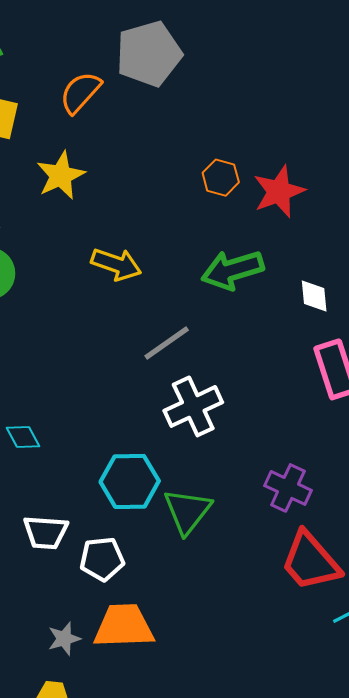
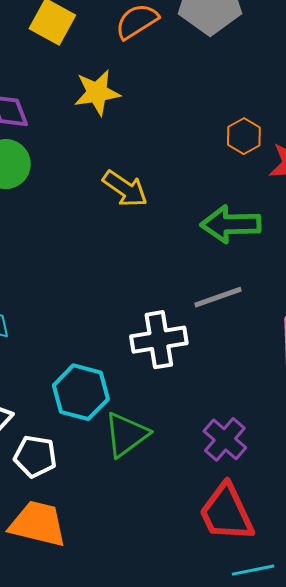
gray line: (167, 343) -> (218, 297), moved

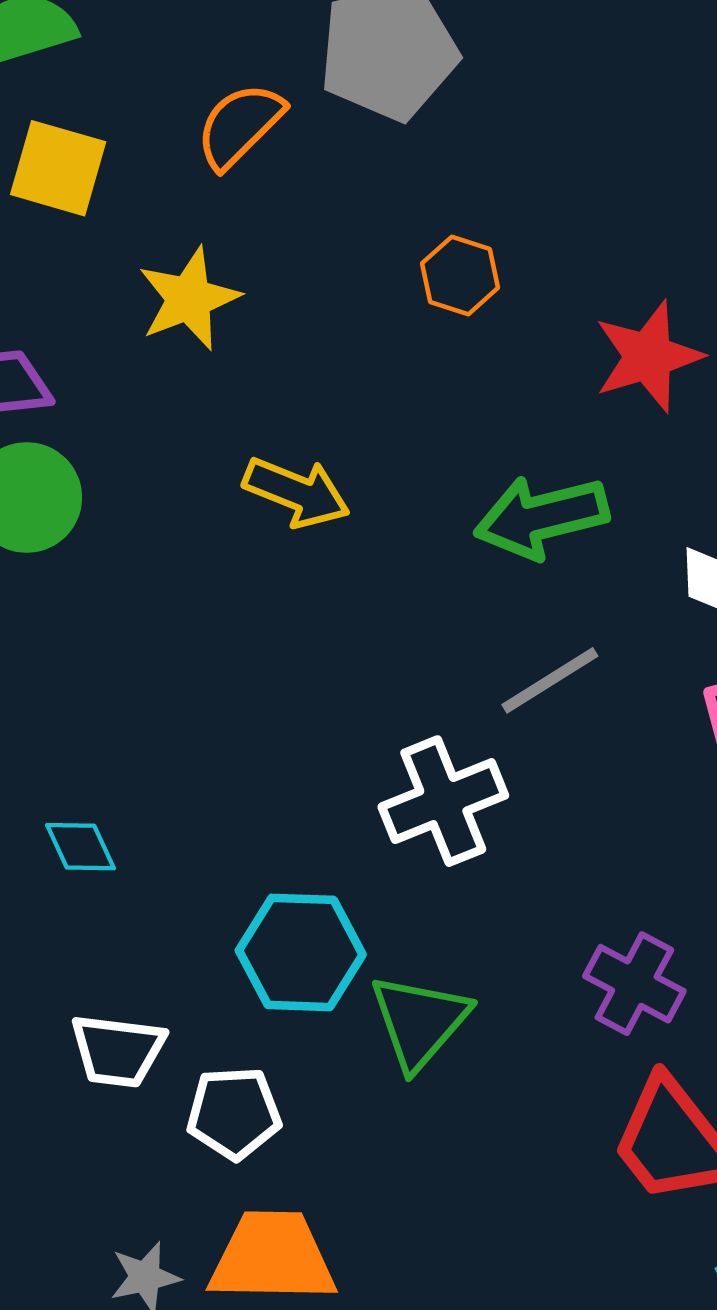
orange hexagon: (244, 136) -> (460, 276), moved

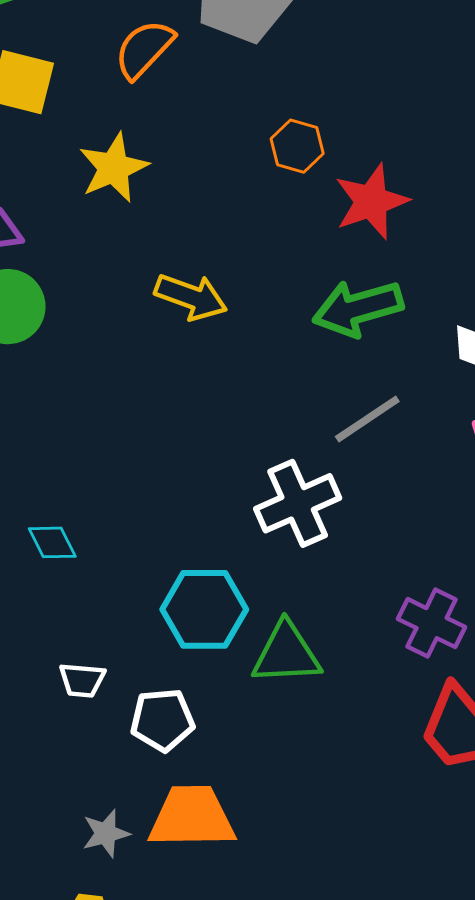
red star: (648, 356) -> (371, 202), moved
green triangle: (419, 1021) -> (286, 654), turned 48
white trapezoid: (118, 1051) -> (82, 680), size x0.7

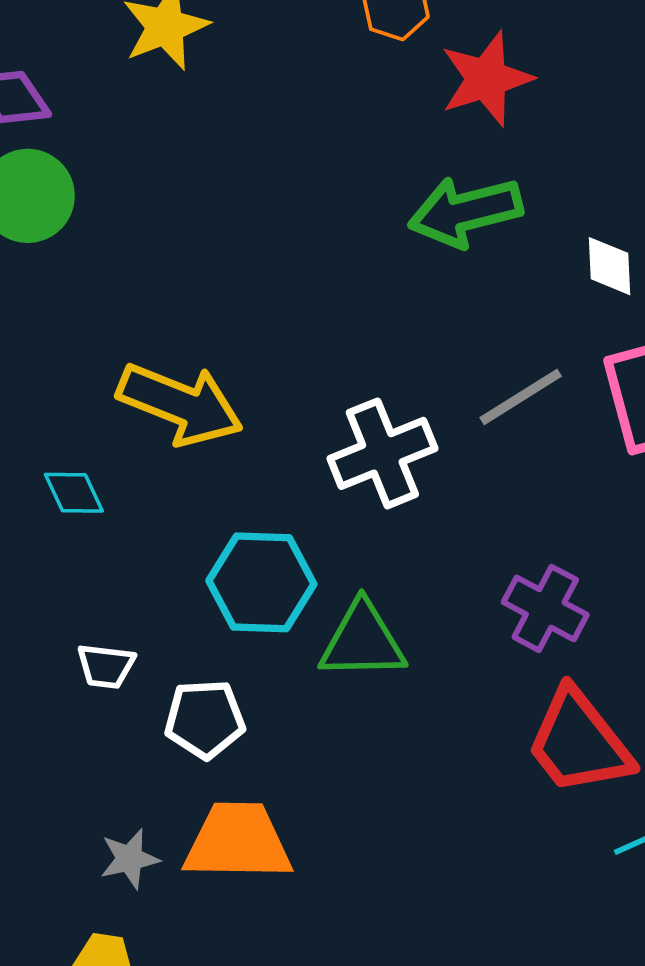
yellow arrow: (191, 297) -> (180, 404), moved, size x1.4
gray line: (367, 419) -> (521, 397), moved

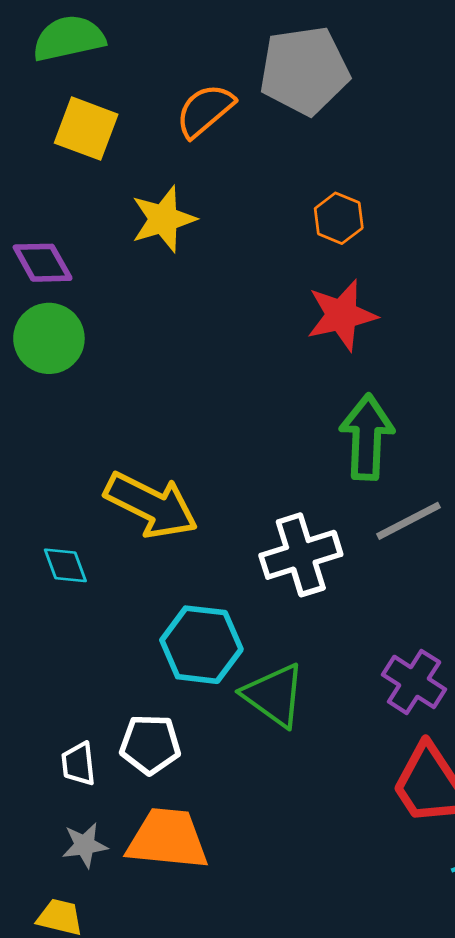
red star: (486, 79) -> (342, 315), moved
green arrow: (465, 212) -> (367, 437), moved, turned 102
green triangle: (362, 641) -> (274, 695), turned 32
white trapezoid: (106, 666) -> (78, 764), moved, turned 72

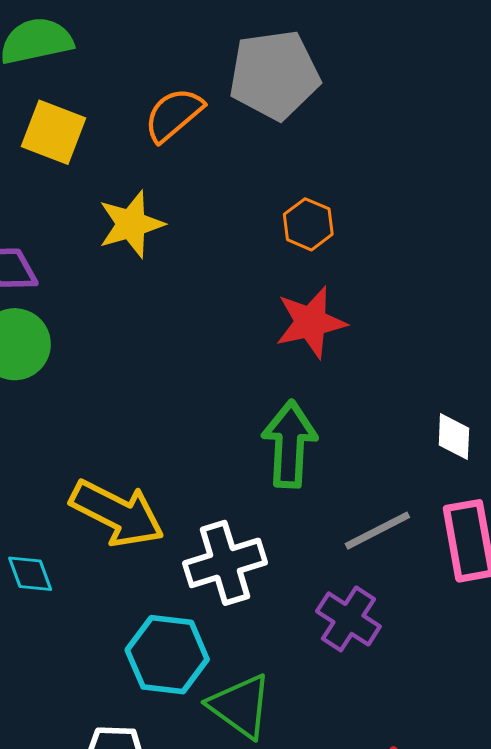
green arrow: (367, 437) -> (289, 444), moved
white cross: (301, 555) -> (225, 563), moved
purple cross: (414, 682) -> (348, 619), moved

